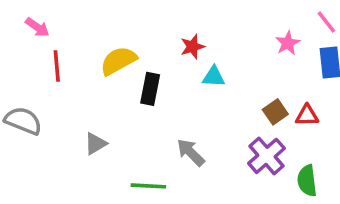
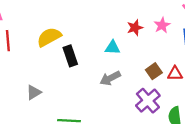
red star: (192, 47) -> (135, 28), moved
black rectangle: (150, 89) -> (70, 56), turned -30
gray arrow: (191, 152) -> (110, 78), moved, turned -72

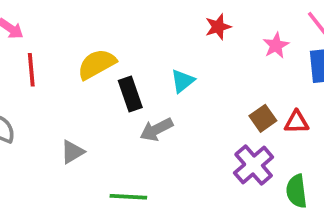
red star: (135, 28) -> (218, 27), moved
cyan triangle: (113, 48) -> (183, 81), moved, turned -42
gray arrow: (110, 78) -> (156, 130), moved

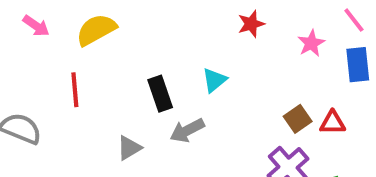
yellow semicircle: (97, 64) -> (96, 30), moved
red line: (31, 70) -> (75, 90), moved
gray triangle: (72, 152) -> (129, 148), moved

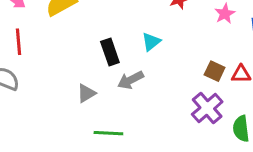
red line: (75, 90) -> (19, 42), moved
brown square: (298, 119) -> (215, 71), turned -30

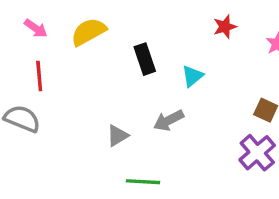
black rectangle: (110, 52) -> (145, 59), moved

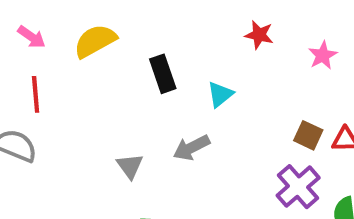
red star: (225, 27) -> (259, 35), turned 30
gray triangle: (117, 136) -> (130, 166), turned -35

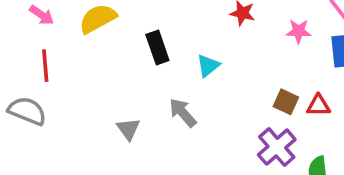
pink star: (323, 55) -> (299, 31), turned 30
gray arrow: (191, 148) -> (183, 113), turned 76

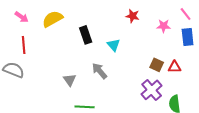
cyan triangle: (208, 66) -> (114, 45), turned -32

